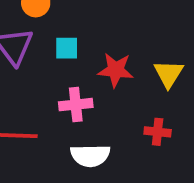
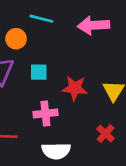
red cross: (158, 132) -> (106, 134), turned 36

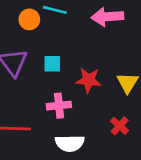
orange circle: (16, 39) -> (29, 19), moved

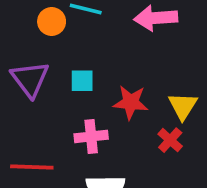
red cross: (120, 126) -> (170, 140), moved

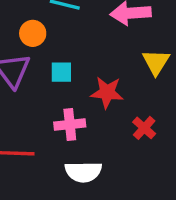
orange circle: (52, 22) -> (33, 33), moved
yellow triangle: (183, 106) -> (156, 62), moved

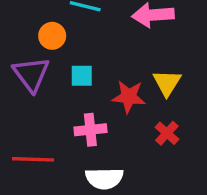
yellow triangle: (156, 62) -> (167, 83), moved

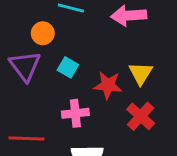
cyan square: (82, 76) -> (68, 67), turned 30
red cross: (167, 133) -> (141, 116), size x1.4

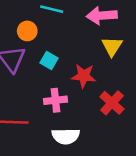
yellow triangle: (141, 73) -> (112, 46), moved

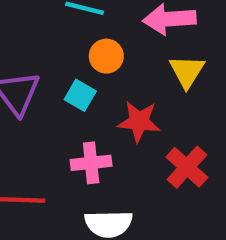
orange circle: (27, 31) -> (106, 56), moved

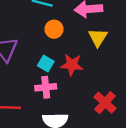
cyan square: (80, 95) -> (46, 64), moved
red cross: (187, 167) -> (105, 103), moved

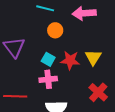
yellow triangle: (98, 37) -> (93, 57), moved

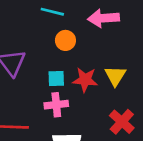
cyan square: (48, 59) -> (56, 78), turned -32

